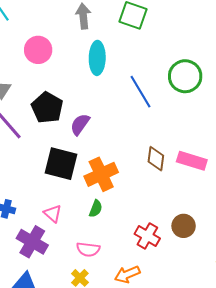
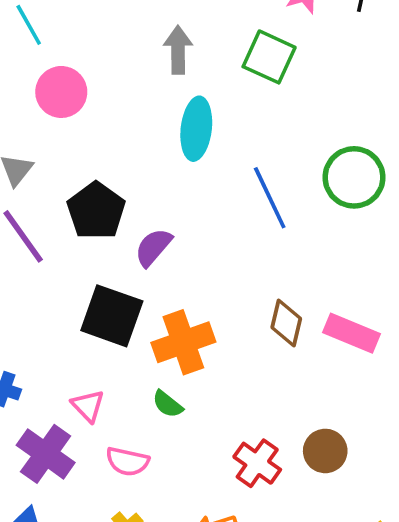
pink circle: (38, 50) -> (61, 92), moved
green semicircle: (96, 209) -> (168, 404), turned 102
pink semicircle: (88, 249) -> (127, 461), moved

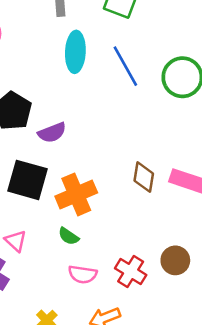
blue line: (270, 198) -> (125, 66), moved
purple semicircle: (153, 247) -> (52, 133), turned -148
pink semicircle: (127, 461) -> (83, 274), moved

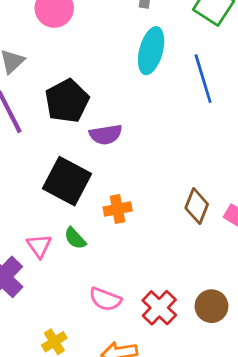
orange cross: (76, 194) -> (118, 209), size x0.6
green semicircle: (68, 236) -> (75, 238), moved

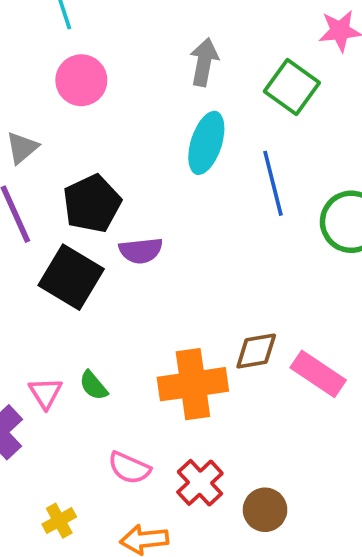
black square: (67, 181) -> (71, 277), moved
brown diamond: (197, 206) -> (256, 351), turned 56
orange cross: (118, 209) -> (193, 384), moved, size x1.8
brown circle: (211, 306) -> (265, 510), moved

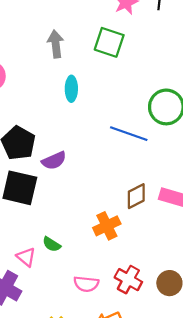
cyan ellipse: (206, 143) -> (71, 89), size x0.7
blue line: (273, 183) -> (129, 134), moved, turned -39
orange cross: (193, 384) -> (107, 226), size x0.7

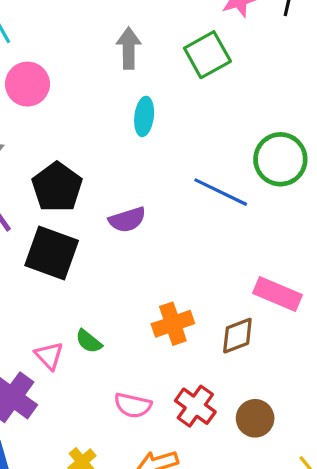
green square: (109, 42) -> (207, 55), turned 36
purple semicircle: (54, 161) -> (127, 220), moved
brown diamond: (136, 196) -> (237, 336), moved

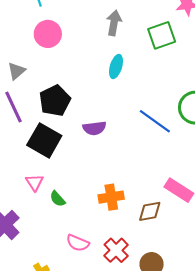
pink triangle: (49, 356) -> (34, 183), moved

